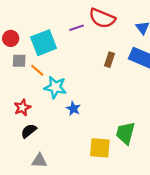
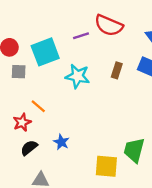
orange line: (37, 70) -> (38, 106), moved
cyan star: (55, 87) -> (78, 76), moved
blue star: (73, 109) -> (61, 142), moved

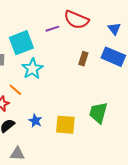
cyan star: (78, 76) -> (32, 69), moved, turned 30
green trapezoid: (134, 150) -> (98, 113), moved
yellow square: (106, 166) -> (65, 125), moved

